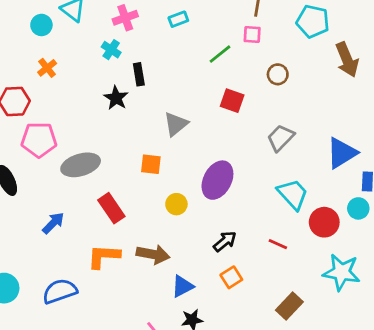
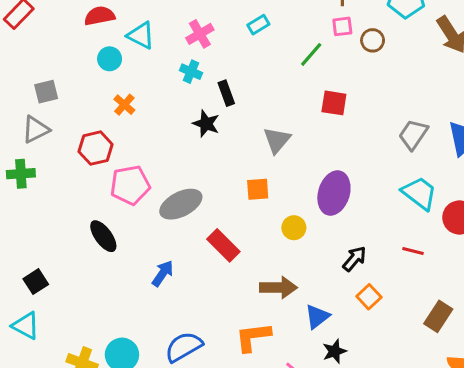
brown circle: (278, 74) -> (373, 40), moved
gray trapezoid: (281, 138) -> (413, 135), moved
orange L-shape: (104, 256) -> (253, 337), moved

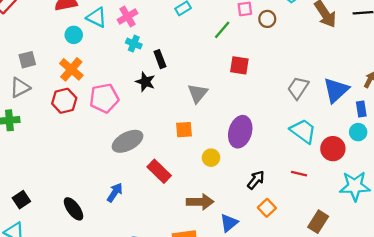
pink cross: (200, 34) -> (127, 17), moved
orange cross: (124, 105) -> (71, 69), moved, size x1.5
pink pentagon: (130, 185) -> (104, 98), moved
black ellipse: (103, 236) -> (74, 209), moved

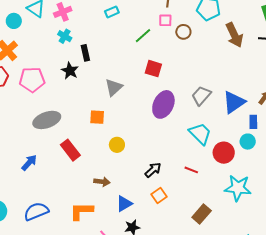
purple ellipse: (240, 132) -> (163, 104), moved
brown arrow: (200, 202) -> (102, 182), size x0.7

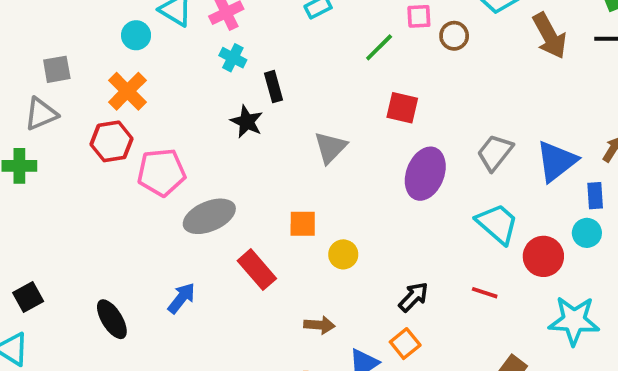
pink pentagon: (32, 80) -> (161, 172), moved
orange square: (97, 117) -> (303, 224), moved
orange square: (159, 195) -> (405, 344), moved

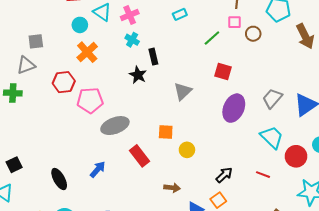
orange cross: (127, 91) -> (87, 52), moved

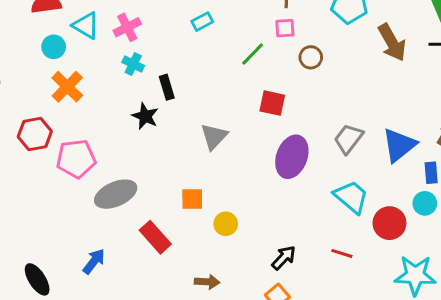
brown circle: (253, 34) -> (311, 57), moved

